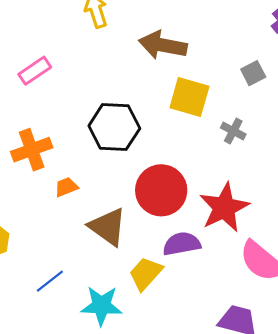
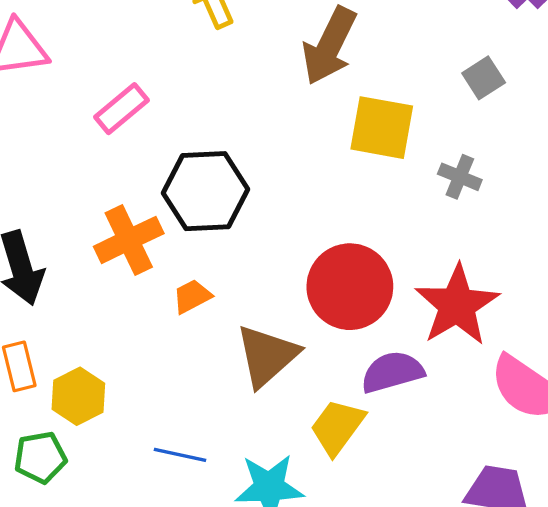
brown arrow: (163, 45) -> (329, 46), turned -69
black hexagon: (114, 127) -> (205, 191), moved
brown triangle: (108, 227) -> (267, 356), turned 48
blue line: (50, 281) -> (180, 455), turned 56

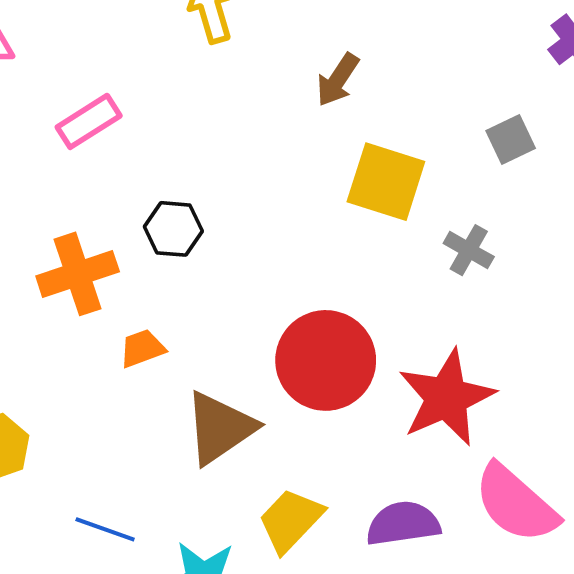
brown arrow: (329, 46) -> (338, 80), size x0.6
black hexagon: (205, 191) -> (173, 229), size x0.6
purple semicircle: (392, 372) -> (403, 524), moved

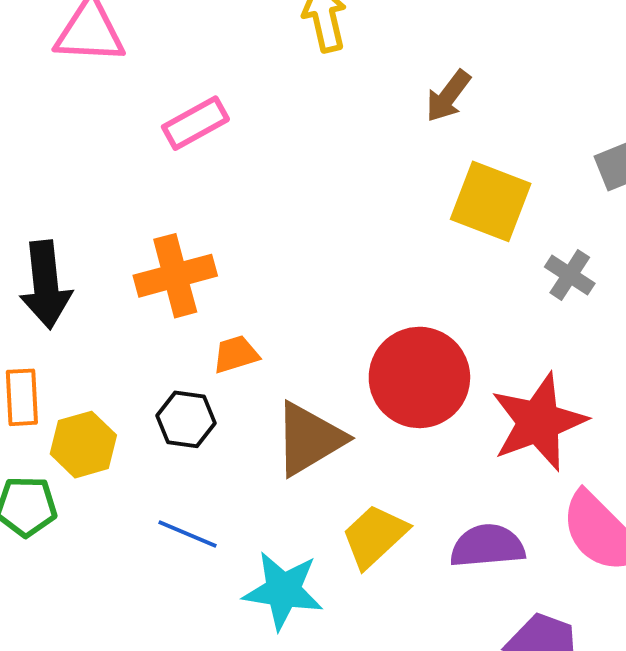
black hexagon: (173, 229) -> (186, 419), moved

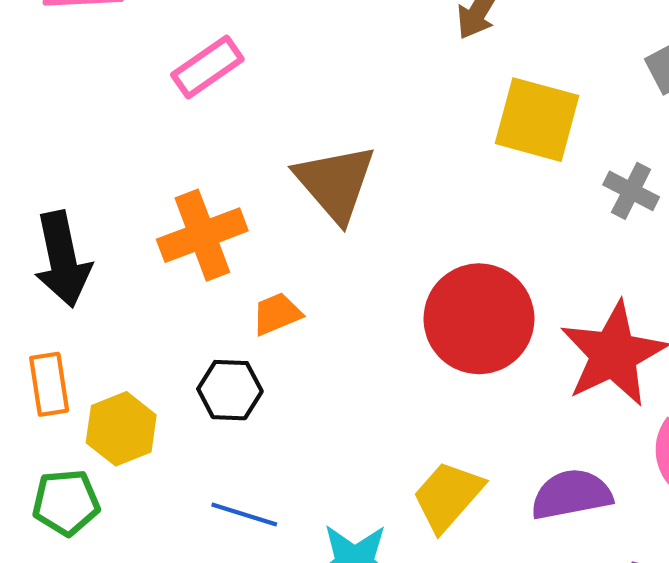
brown triangle: (309, 439) -> (335, 183), moved, turned -34

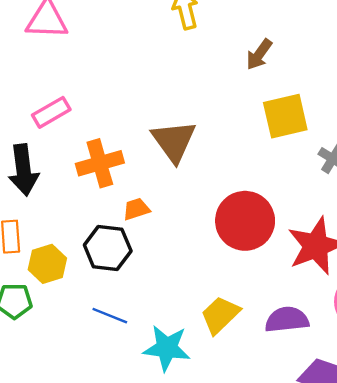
pink rectangle: (207, 67) -> (51, 112), moved
yellow square: (537, 120) -> (285, 116), turned -33
black hexagon: (230, 390) -> (108, 248), size x1.4

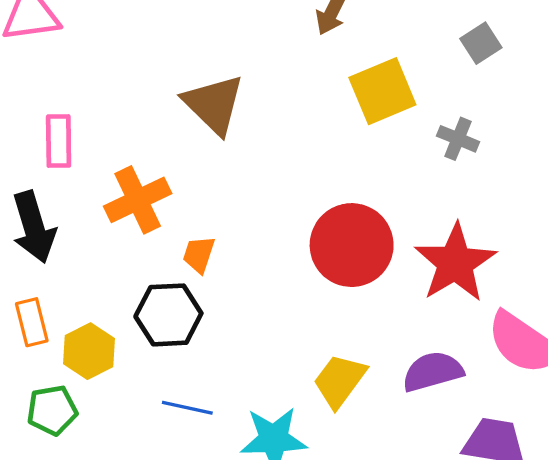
pink rectangle: (51, 112) -> (59, 141), turned -51
brown triangle: (174, 141) -> (214, 104), moved
orange trapezoid: (136, 209) -> (199, 254), turned -44

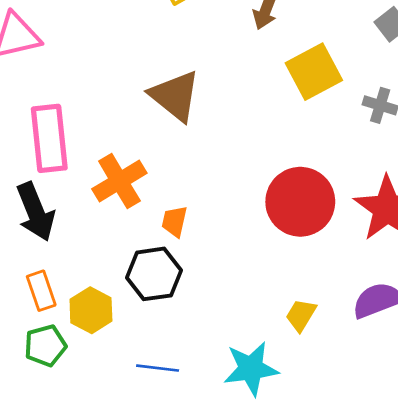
pink rectangle: (59, 141) -> (49, 138), size x1.5
yellow trapezoid: (340, 381) -> (301, 315), size x0.7
blue line: (187, 408) -> (158, 368), moved
green pentagon: (52, 410) -> (45, 346), moved

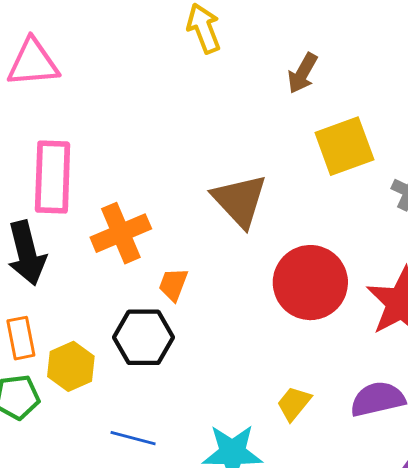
brown triangle: (175, 96) -> (240, 201), moved

